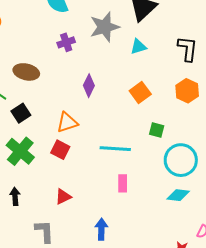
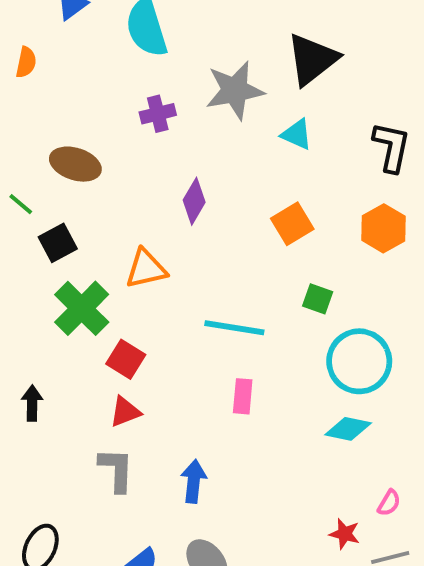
cyan triangle: (138, 47) -> (297, 134), turned 36
red square: (60, 150) -> (126, 359), moved
green cross: (20, 151) -> (82, 308), moved
gray L-shape: (44, 231) -> (116, 470), moved

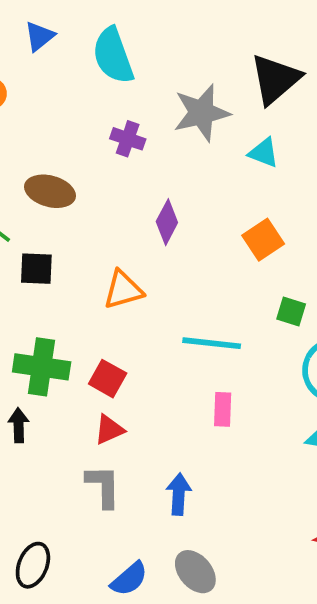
purple cross: (158, 114) -> (128, 139), turned 36
black square: (58, 243) -> (36, 269), turned 33
green cross: (82, 308) -> (42, 367), moved, turned -34

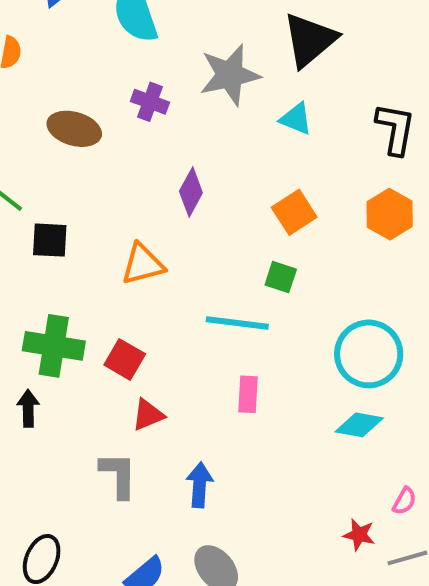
brown ellipse: (50, 191) -> (74, 129), moved
green square: (291, 312) -> (281, 277), moved
red triangle: (109, 430) -> (148, 415), moved

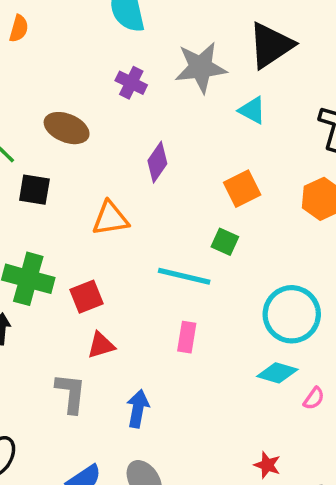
brown ellipse: (74, 129) -> (67, 128), moved
red square: (125, 359) -> (86, 297), turned 32
pink semicircle: (404, 501) -> (314, 398), moved

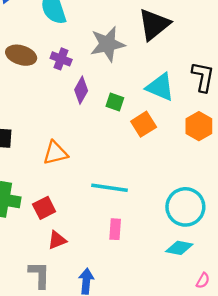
cyan triangle: (252, 110) -> (160, 87), moved, size x1.5
brown ellipse: (67, 128) -> (21, 55), moved
purple diamond: (157, 162) -> (81, 90), moved
green square: (225, 242) -> (115, 102), moved
pink semicircle: (314, 398) -> (203, 281), moved

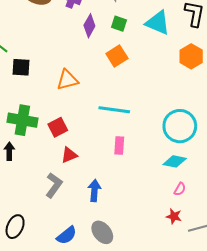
green square: (115, 102) -> (119, 24), moved
orange square: (144, 124) -> (117, 56), moved
gray L-shape: (39, 275) -> (54, 185), turned 35
pink semicircle: (203, 281) -> (180, 189), moved

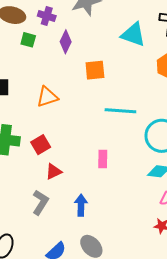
green square: (119, 24) -> (28, 40), moved
orange square: (117, 56) -> (95, 70), turned 30
cyan line: (114, 110) -> (120, 111), moved

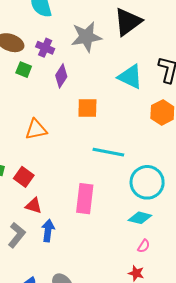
red square: (41, 145) -> (24, 177), turned -30
pink rectangle: (103, 159) -> (85, 199), size x1.6
red triangle: (54, 172) -> (34, 206), turned 36
blue arrow: (81, 205) -> (48, 231), moved

